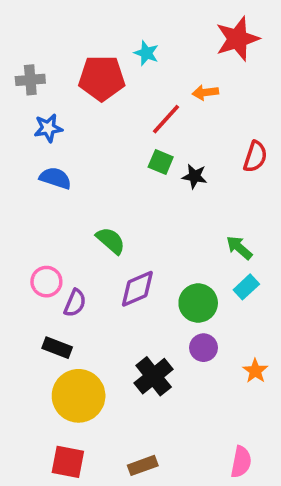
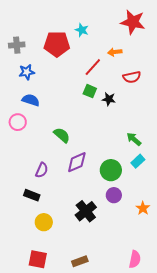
red star: (237, 39) -> (133, 22), turned 30
red semicircle: (255, 157) -> (132, 77), moved, turned 60
pink circle: (46, 282) -> (18, 122), moved
yellow circle: (79, 396) -> (44, 222), size x0.6

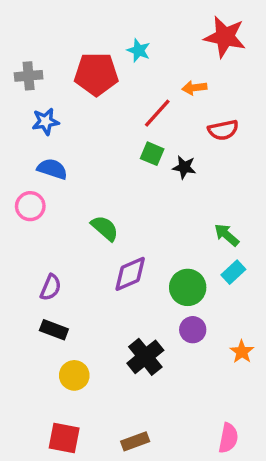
purple semicircle: (42, 170) -> (51, 287), moved

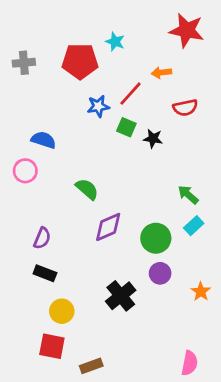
blue star: (45, 122) -> (98, 106), moved
red square: (64, 438) -> (52, 346), moved
brown rectangle: (135, 441) -> (91, 366), moved

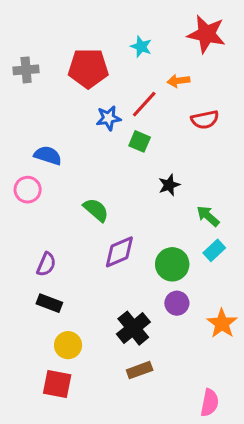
cyan star: (115, 42) -> (141, 47), moved
black star: (153, 139) -> (169, 185), moved, turned -30
orange star: (201, 292) -> (222, 323), size x1.4
brown rectangle: (91, 366) -> (140, 370), moved

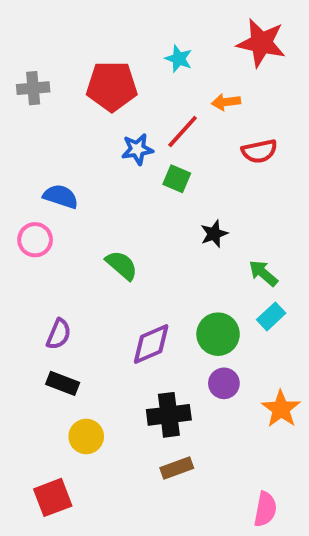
purple diamond: (119, 252) -> (151, 344), moved
black cross: (133, 328) -> (169, 415), turned 32
red square: (57, 384) -> (53, 497), moved, turned -32

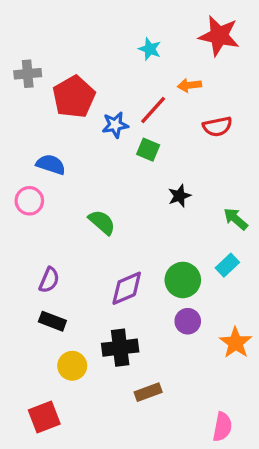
red pentagon: (112, 86) -> (74, 97), moved, turned -30
green arrow: (263, 273) -> (236, 219), moved
black cross: (169, 415) -> (120, 348), moved

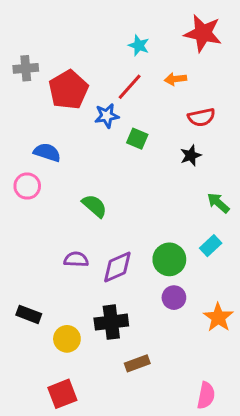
red line: (153, 110) -> (130, 87), moved
black star: (179, 196) -> (191, 155), moved
purple semicircle: (49, 280) -> (76, 259), moved, turned -110
black rectangle: (52, 321) -> (29, 314), moved
red square: (44, 417) -> (62, 394), moved

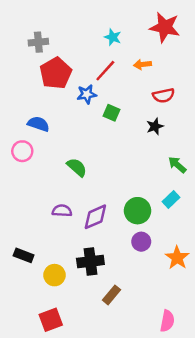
gray cross: (26, 68) -> (38, 42), moved
brown rectangle: (137, 363) -> (111, 295), turned -30

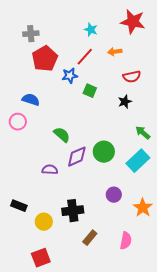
cyan rectangle: (171, 200) -> (138, 161), size x1.6
green circle: (138, 211) -> (104, 152), moved
purple diamond: (95, 217) -> (77, 157), moved
pink semicircle: (167, 321) -> (126, 241), moved

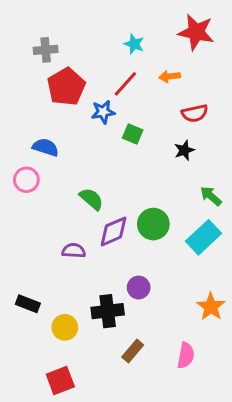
purple circle: (114, 195) -> (139, 288), moved

